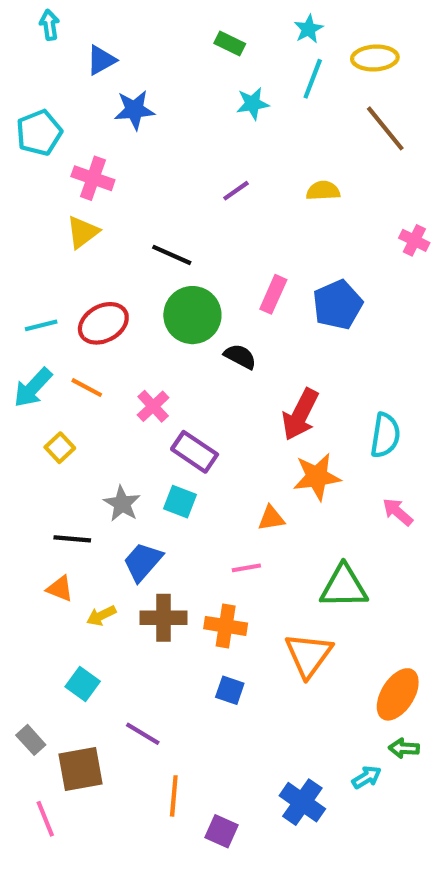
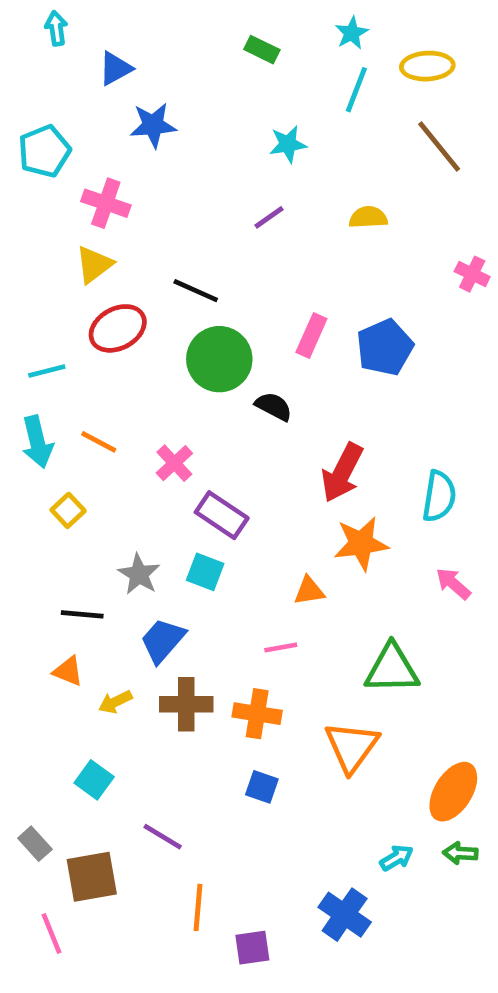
cyan star: (253, 104) -> (288, 144), moved
red ellipse: (103, 323) -> (118, 328), moved
cyan arrow: (33, 388) -> (37, 442), turned -57
cyan arrow: (367, 777) -> (397, 858), moved
purple square: (221, 831) -> (252, 948), turned -32

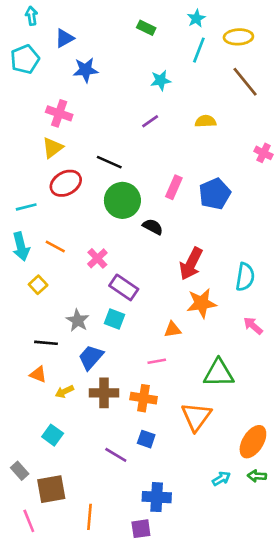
cyan pentagon: (44, 151) -> (25, 59), moved
purple line: (163, 837) -> (116, 455), moved
orange line: (198, 907) -> (89, 517), moved
blue cross: (345, 915) -> (157, 497), moved, turned -32

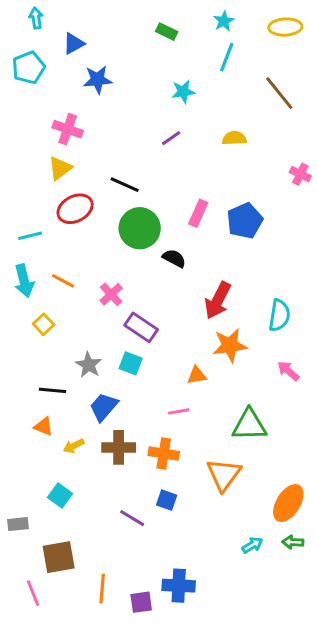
yellow ellipse: (238, 37) -> (285, 27), moved
gray rectangle: (20, 471) -> (18, 524), moved, turned -54
blue cross: (157, 497) -> (179, 586), moved
purple square: (141, 529) -> (141, 602), moved

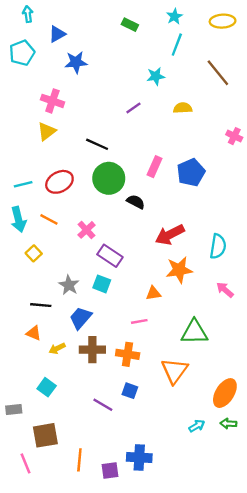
cyan star: (183, 92) -> (156, 76), moved
red ellipse: (75, 209) -> (59, 182), moved
red arrow: (218, 300) -> (170, 235), turned 36

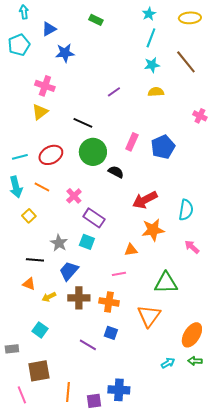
green rectangle: (130, 25) -> (96, 20), moved
cyan star: (156, 76) -> (152, 65), moved

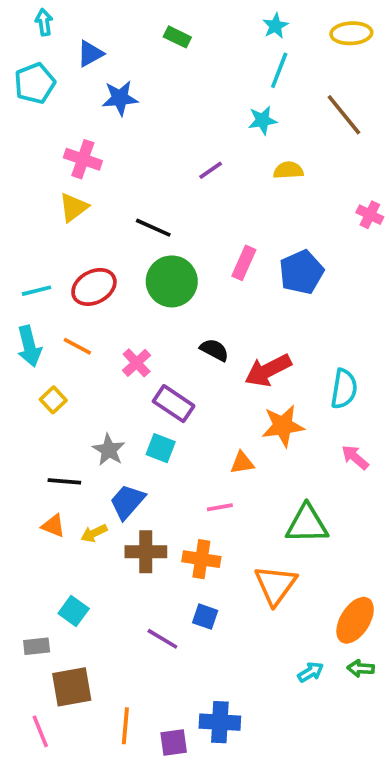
cyan star: (152, 65) -> (262, 120), moved
black semicircle: (116, 172) -> (214, 350), moved
yellow arrow: (49, 297) -> (94, 533), moved
gray rectangle: (12, 349) -> (37, 646), moved

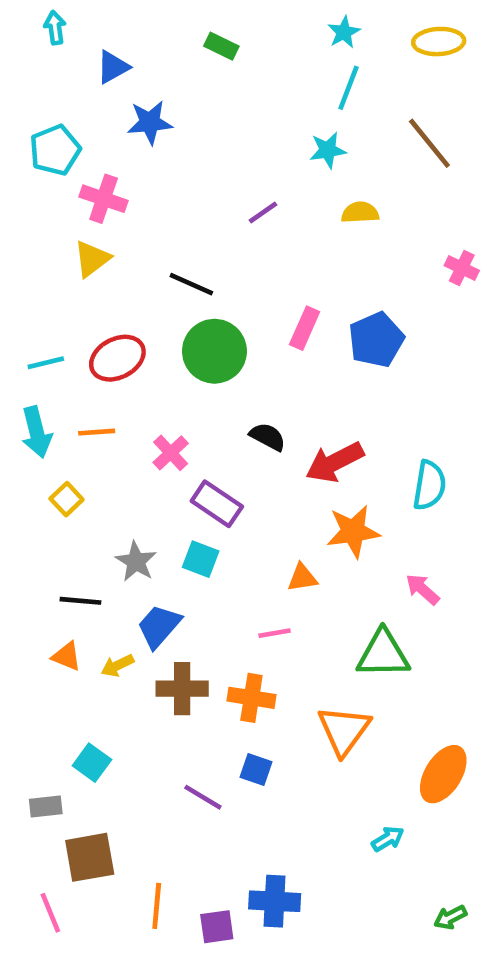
cyan pentagon: (35, 83) -> (55, 150), moved
orange line: (77, 346) -> (97, 432), turned -32
pink arrow: (355, 457) -> (422, 589), moved
green arrow: (361, 668) -> (450, 917), moved, turned -30

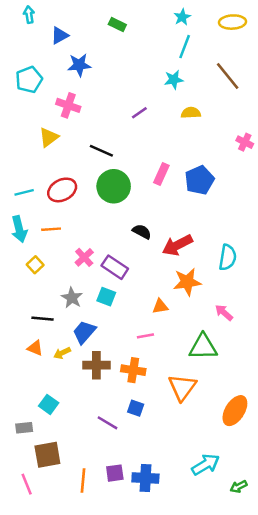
pink cross: (104, 199) -> (68, 105), moved
pink cross: (171, 453) -> (84, 257), moved
cyan arrow: (388, 839) -> (206, 465), moved, size x1.6
purple square: (217, 927) -> (115, 473), moved

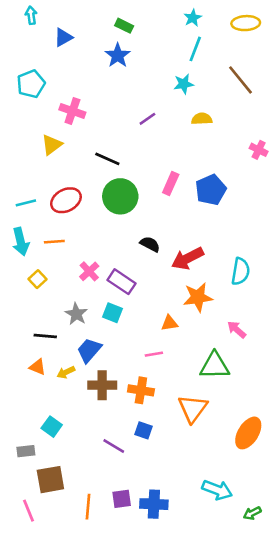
blue star: (79, 65) -> (118, 55), moved, turned -30
cyan arrow: (206, 465) -> (217, 490), turned 52

